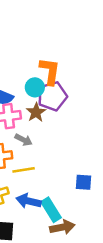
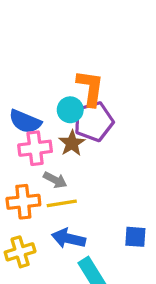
yellow line: (24, 170) -> (62, 203), moved
blue arrow: (29, 201) -> (69, 238), moved

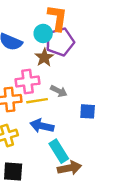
pink cross: (35, 148) -> (28, 81), moved
gray arrow: (55, 180) -> (59, 91), moved
blue square: (135, 237) -> (88, 111), moved

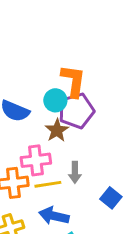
gray arrow: (59, 91) -> (75, 172), turned 63
blue square: (88, 111) -> (111, 198), turned 35

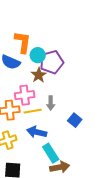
orange L-shape: (73, 81) -> (23, 42), moved

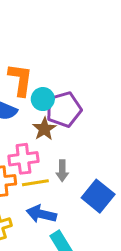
blue square: (75, 120) -> (98, 196), size x1.5

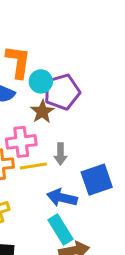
blue square: (98, 196) -> (97, 180), turned 32
blue arrow: (41, 214) -> (62, 198), moved

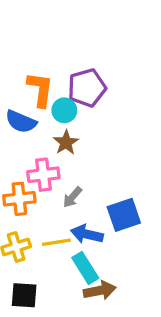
purple pentagon: (62, 92) -> (87, 88), moved
gray arrow: (60, 154) -> (72, 197), moved, turned 40
yellow line: (33, 166) -> (56, 242), moved

